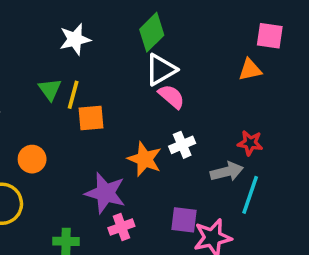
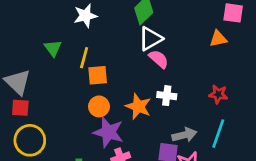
green triangle: (50, 89) -> (53, 48), moved
white cross: (182, 145) -> (167, 96), turned 30
orange circle: (32, 159) -> (99, 106), moved
gray arrow: (227, 172) -> (184, 135), moved

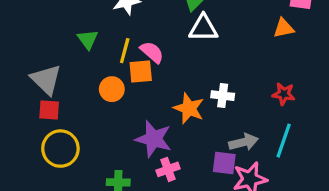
white triangle: (150, 39) -> (203, 28), turned 30
pink semicircle: (159, 59) -> (152, 52), moved
orange circle: (99, 106) -> (112, 89), moved

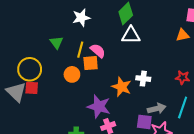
gray triangle: (46, 80) -> (16, 92), moved
yellow circle: (60, 149) -> (30, 69), moved

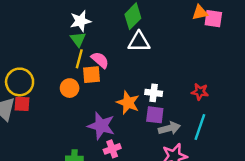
orange triangle: (183, 35) -> (200, 13), moved
green triangle: (56, 42) -> (78, 39), moved
purple square: (144, 122) -> (155, 115), moved

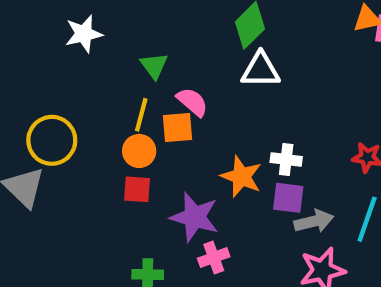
white star: (81, 21) -> (84, 34), moved
yellow line: (79, 59) -> (141, 115), moved
red square: (22, 104) -> (137, 189), moved

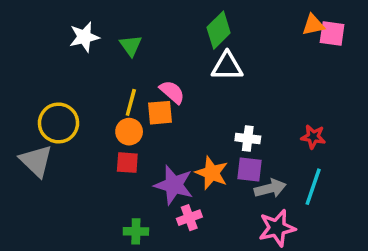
green triangle: (154, 66) -> (131, 46), moved
orange star: (241, 177) -> (212, 173), moved

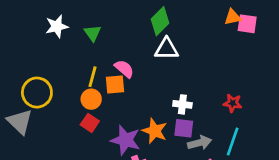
red square: (127, 163) -> (90, 123), turned 30

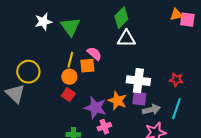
green triangle: (92, 33) -> (70, 27), size x1.5
white cross: (182, 104) -> (138, 81), size x1.6

